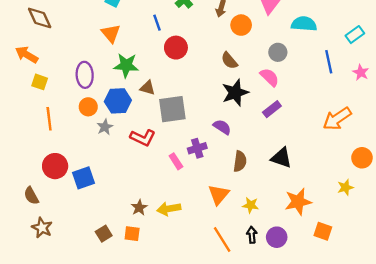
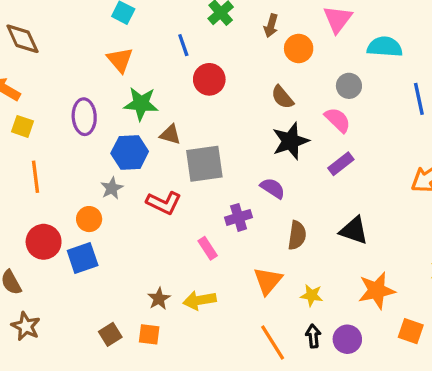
orange circle: (88, 107) -> (89, 219), moved
pink rectangle: (176, 161) -> (208, 248), moved

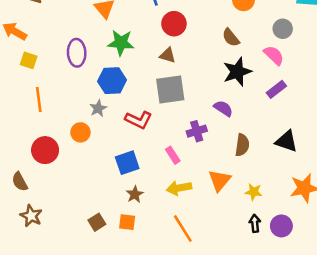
brown triangle: (170, 135) -> (168, 55), moved
blue square: (83, 258) -> (127, 163), moved
yellow arrow: (200, 300) -> (179, 188), moved
orange line: (273, 342) -> (183, 228), moved

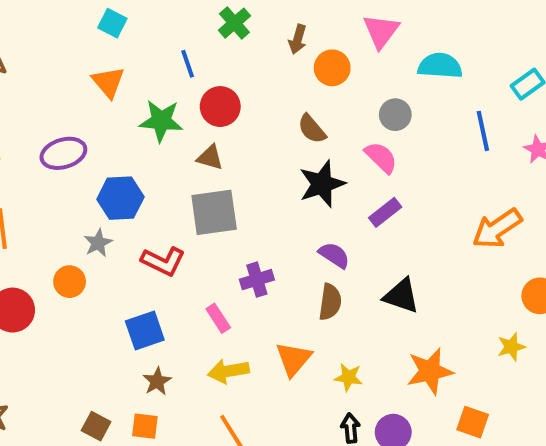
green star: (121, 43) -> (161, 121), moved
purple ellipse: (77, 53) -> (63, 153), turned 76
purple semicircle: (223, 108) -> (334, 255), moved
brown square: (97, 222) -> (96, 426), turned -30

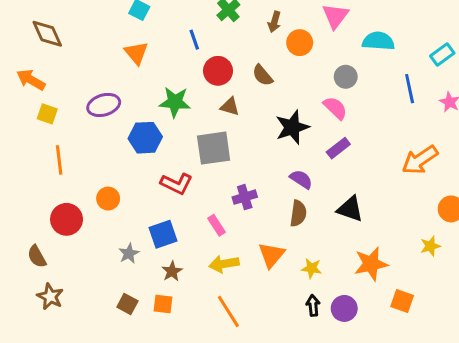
green star: (161, 121) -> (175, 102), moved
brown semicircle: (312, 129) -> (263, 75), moved
brown triangle: (210, 157) -> (230, 106), moved
gray star: (98, 243) -> (129, 253), moved

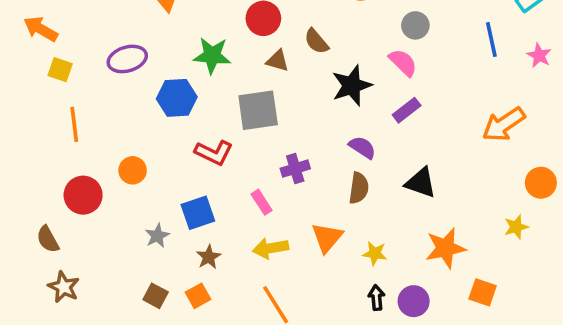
brown semicircle: (263, 75) -> (316, 41), moved
orange square: (163, 304) -> (198, 296), turned -36

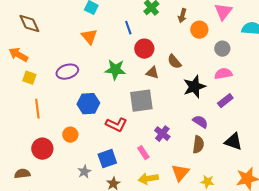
gray circle: (415, 25) -> (222, 49), moved
pink semicircle: (403, 63) -> (223, 74), turned -54
blue hexagon: (177, 98) -> (88, 104), moved
purple cross: (295, 169) -> (162, 134), turned -35
brown semicircle: (48, 239) -> (22, 174), turned 112

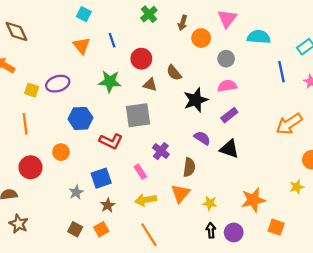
blue line: (128, 28) -> (112, 40), moved
yellow square: (29, 78) -> (32, 90), moved
black triangle: (233, 142) -> (229, 149), moved
brown semicircle: (198, 145) -> (189, 167), moved

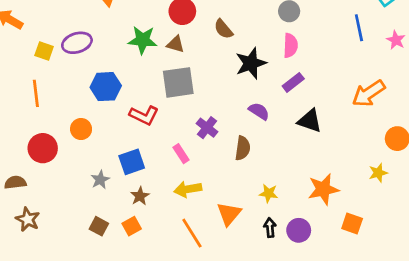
brown triangle: (150, 85) -> (175, 44), moved
pink semicircle: (227, 86) -> (290, 45), turned 102
black triangle: (229, 149) -> (310, 121), moved
orange triangle: (180, 193) -> (229, 214), moved

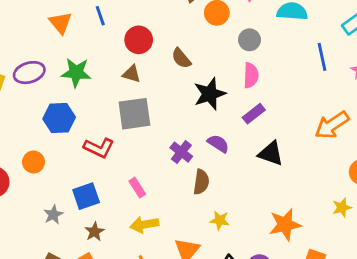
green star: (143, 40) -> (76, 73), moved
purple cross: (207, 128) -> (181, 152), moved
yellow star: (269, 193) -> (220, 220), moved

